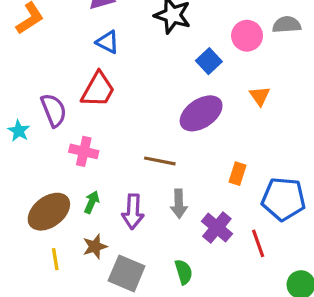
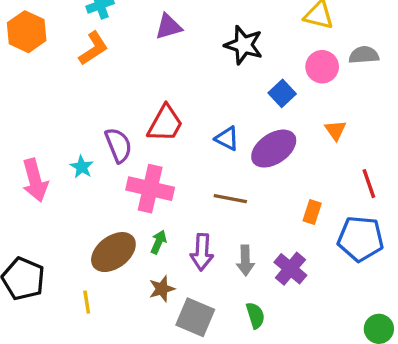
blue triangle: (108, 42) -> (227, 139), moved
pink cross: (84, 151) -> (150, 189), size x1.5
gray arrow: (179, 204) -> (245, 260), moved
red line: (258, 243) -> (369, 184), moved
yellow line: (55, 259) -> (87, 302), moved

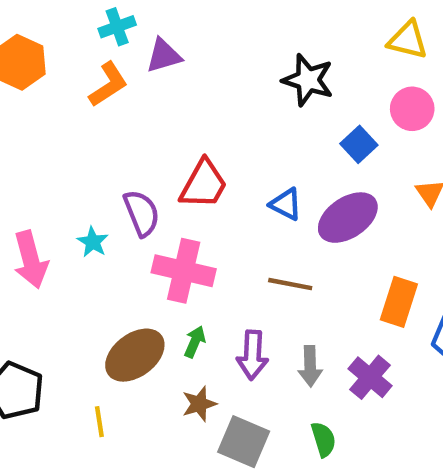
purple triangle: (169, 27) -> (164, 56), moved
orange rectangle: (312, 212) -> (399, 302), size x1.5

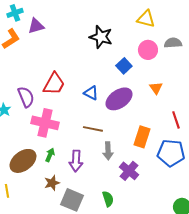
gray arrow: (310, 366) -> (108, 151), moved

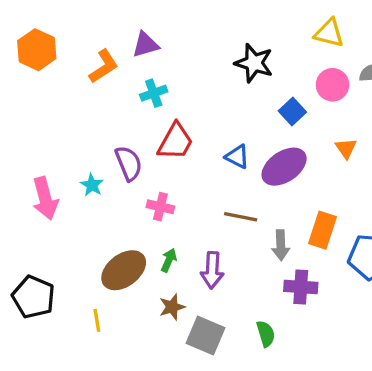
cyan cross: (15, 13) -> (154, 93), moved
pink cross: (45, 123) -> (160, 207), size x0.6
gray arrow: (108, 151) -> (281, 245), moved
purple cross: (129, 171) -> (301, 287), turned -36

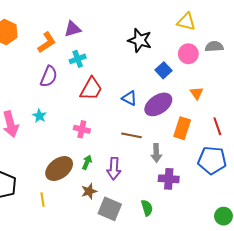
purple semicircle: (129, 163) -> (49, 77), moved, turned 45
orange rectangle: (322, 230) -> (182, 128), moved

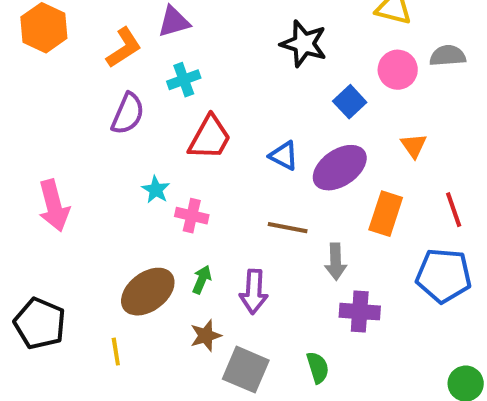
cyan star: (39, 116) -> (156, 190), moved

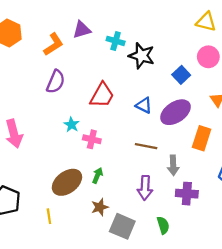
black star: (304, 44) -> (142, 56), moved
cyan cross: (184, 80) -> (116, 41), moved, turned 36
purple arrow: (254, 292) -> (145, 188), moved

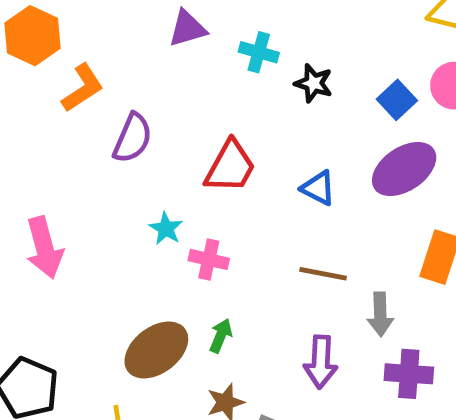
orange L-shape: (53, 44) -> (83, 88), moved
black star: (142, 56) -> (314, 83), size x0.7
blue square: (181, 75) -> (397, 100), moved
purple ellipse: (176, 112) -> (404, 169), moved

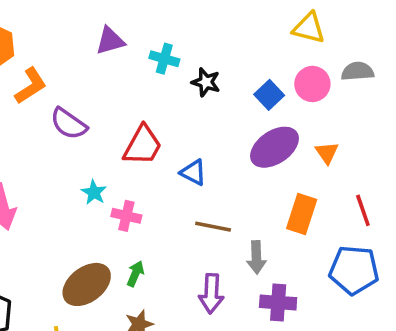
purple semicircle: (133, 138) -> (69, 124), turned 102
blue triangle: (318, 188) -> (193, 172), moved

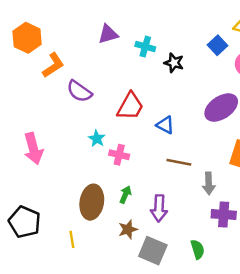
blue square: (269, 95) -> (217, 45), moved
brown ellipse: (87, 284) -> (92, 202), turned -44
purple arrow: (211, 293) -> (159, 208), moved

